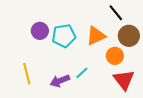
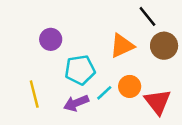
cyan pentagon: (64, 36) -> (80, 70), moved
orange circle: (115, 56) -> (130, 86), moved

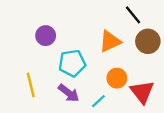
cyan line: (104, 93) -> (98, 101), moved
purple arrow: (76, 103) -> (69, 93), turned -120

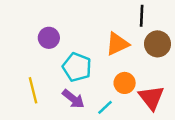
black line: (133, 15) -> (142, 16), turned 42
cyan pentagon: (72, 63) -> (77, 67), turned 30

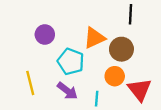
orange triangle: (117, 44) -> (94, 38), moved
brown circle: (158, 44) -> (121, 49), moved
cyan line: (105, 107) -> (97, 99), turned -42

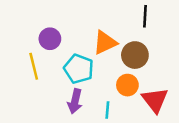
yellow line: (30, 83) -> (34, 66), moved
purple arrow: (67, 91) -> (75, 101), turned 65

